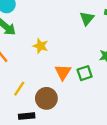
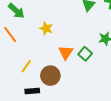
green square: (85, 73) -> (85, 54), turned -32

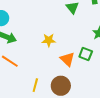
yellow star: (46, 28) -> (49, 40), moved

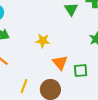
green square: (86, 54) -> (81, 71), moved, turned -32

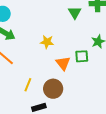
green square: (81, 71) -> (82, 56), moved

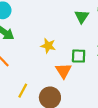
green square: (82, 56) -> (79, 56), moved

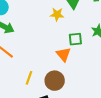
yellow star: (48, 46) -> (57, 14), moved

